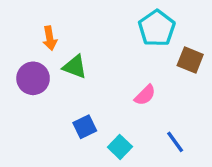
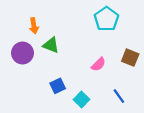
brown square: (190, 60) -> (130, 58), moved

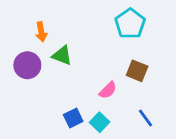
brown square: (130, 58) -> (137, 71), moved
pink semicircle: (98, 64) -> (108, 90), moved
blue square: (58, 86) -> (73, 118), moved

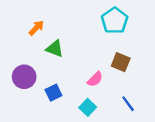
orange arrow: (41, 32) -> (36, 28), turned -126
purple circle: (27, 65) -> (24, 77), moved
blue square: (73, 118) -> (53, 93), moved

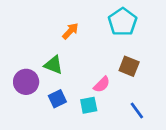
orange arrow: (36, 28) -> (70, 31), moved
green triangle: (55, 49) -> (53, 65), moved
cyan square: (88, 107) -> (89, 105), moved, turned 35

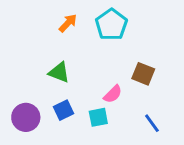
cyan pentagon: (123, 22) -> (111, 25), moved
orange arrow: (70, 31) -> (68, 23), moved
purple circle: (26, 82) -> (26, 117), moved

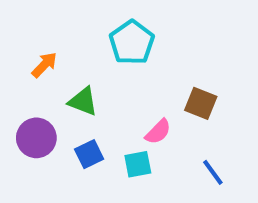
orange arrow: (68, 23) -> (44, 65), moved
cyan pentagon: (111, 25) -> (132, 42), moved
purple circle: (26, 117) -> (36, 138), moved

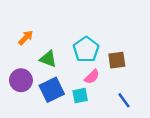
cyan pentagon: (132, 42) -> (86, 49), moved
brown square: (201, 103) -> (117, 60), turned -30
blue square: (89, 154) -> (52, 90), size x1.5

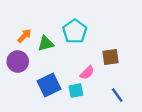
cyan pentagon: (86, 49) -> (75, 31), moved
green triangle: (48, 59) -> (46, 44), moved, turned -36
purple circle: (21, 80) -> (18, 62), moved

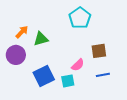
cyan pentagon: (75, 31) -> (80, 18), moved
blue line: (117, 95) -> (103, 75), moved, turned -64

